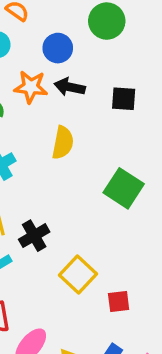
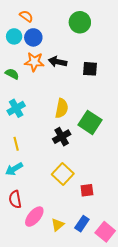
blue circle: (58, 48) -> (33, 37), moved
yellow semicircle: (63, 143) -> (62, 108), moved
black cross: (34, 236) -> (62, 137), moved

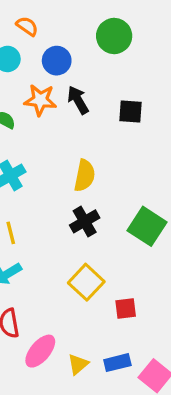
blue circle: (33, 37) -> (57, 61), moved
black arrow: (58, 62) -> (78, 100), turned 48
green square: (90, 122) -> (147, 226), moved
blue rectangle: (82, 224) -> (117, 363), turned 42

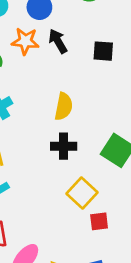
black cross: (85, 221) -> (64, 146), turned 30
yellow square: (86, 282) -> (82, 193), moved

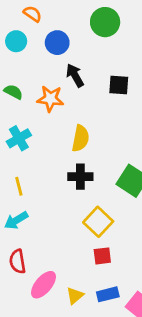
orange star: (25, 41) -> (50, 99), moved
red square: (99, 221) -> (102, 256), moved

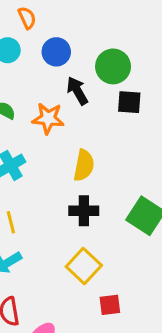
orange semicircle: (33, 14) -> (27, 18), turned 30
green circle: (105, 22) -> (113, 66), moved
yellow square: (98, 222) -> (84, 266), moved

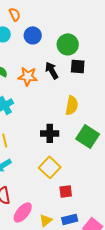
black arrow: (77, 91) -> (52, 70), moved
yellow semicircle: (84, 165) -> (72, 105), moved

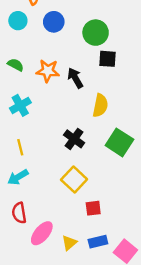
black arrow: (52, 70) -> (75, 78), moved
black cross: (50, 133) -> (74, 139), turned 36

